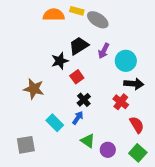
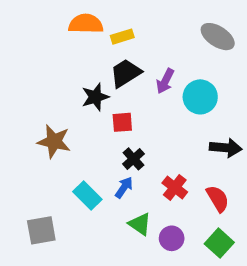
yellow rectangle: (77, 11) -> (122, 37), moved, turned -32
gray ellipse: (98, 20) -> (218, 37), moved
red square: (77, 77) -> (122, 122), turned 32
black arrow: (134, 84) -> (226, 148), moved
red cross: (121, 102) -> (175, 187), moved

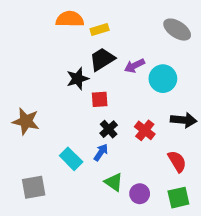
purple arrow: (165, 81) -> (134, 66), turned 36
brown star: (54, 141) -> (26, 121), moved
red cross: (175, 187) -> (145, 130), moved
green square: (219, 243) -> (178, 198), turned 35

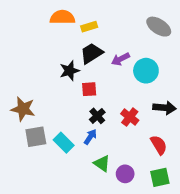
gray square: (34, 187) -> (36, 137), moved

